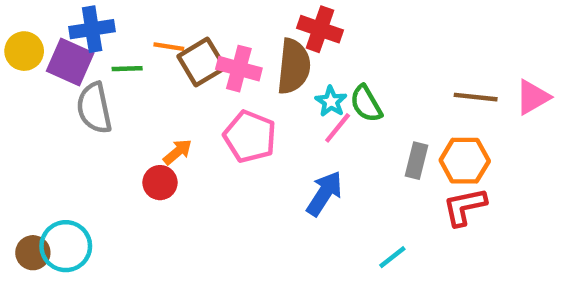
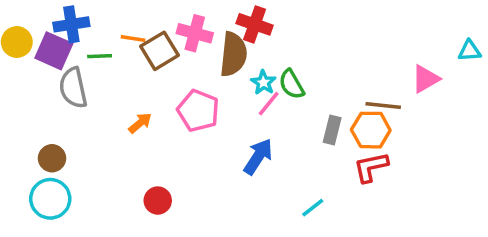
pink cross: (239, 69) -> (195, 33), moved
brown line: (476, 97) -> (383, 105), moved
red circle: (160, 183) -> (158, 201), moved
brown circle: (33, 253) -> (52, 158), moved

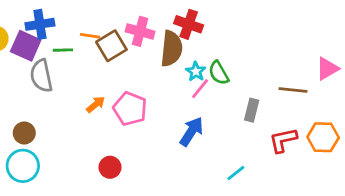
pink pentagon: (198, 111) -> (130, 109), moved
orange hexagon: (371, 130) -> (323, 137), moved

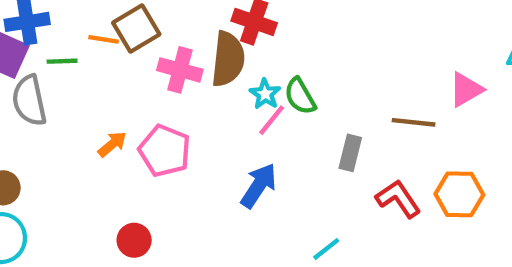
pink cross: (140, 31) -> (180, 70), moved
brown square: (111, 46) -> (136, 28), moved
red L-shape: (283, 140) -> (398, 199), turned 68

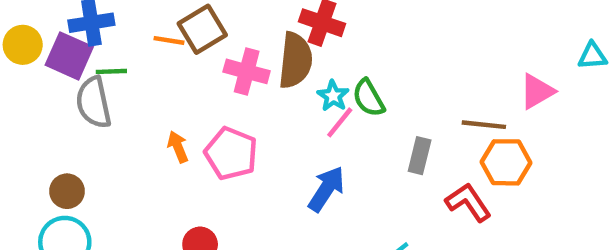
green line: (62, 61) -> (111, 71), moved
orange arrow: (112, 144) -> (178, 147), turned -72
orange hexagon: (459, 194) -> (506, 162), moved

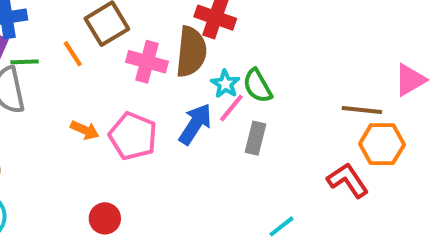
orange line: (169, 40) -> (73, 54), moved, turned 48
orange arrow: (178, 147) -> (85, 130), turned 136
gray rectangle: (420, 156) -> (255, 138), moved
blue arrow: (326, 189) -> (195, 124), moved

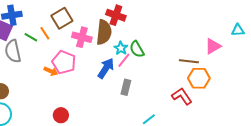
green line: (25, 62) -> (31, 37), moved, turned 32
pink pentagon: (133, 136) -> (64, 62), moved
gray rectangle: (255, 138) -> (126, 87), moved

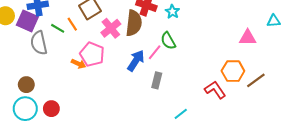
pink cross: (82, 37) -> (111, 28), turned 36
pink triangle: (213, 46) -> (248, 38), turned 30
cyan star: (121, 48) -> (172, 12), moved
brown line: (189, 61) -> (256, 80), moved, turned -42
red circle: (61, 115) -> (51, 109), moved

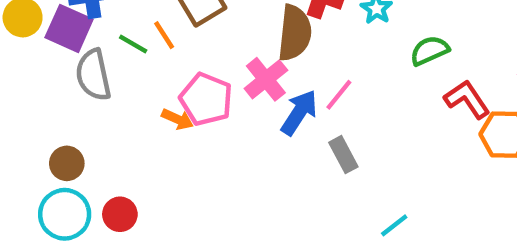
pink cross: (111, 28) -> (266, 79), moved
green semicircle: (168, 41) -> (430, 51), moved, turned 96
gray rectangle: (157, 80) -> (343, 155), turned -42
red L-shape: (215, 90) -> (467, 99), moved

